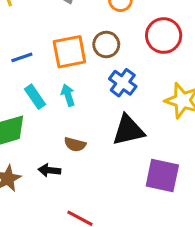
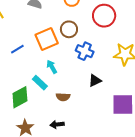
cyan rectangle: (35, 97) -> (40, 83), moved
black triangle: (128, 130) -> (95, 80), size x0.6
black arrow: (49, 170) -> (57, 124), moved

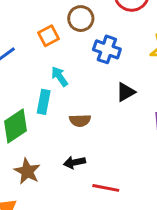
orange square: (47, 39) -> (48, 36), size x0.6
cyan rectangle: (40, 83) -> (44, 102), turned 63

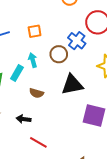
brown circle: (81, 19) -> (59, 54), moved
blue cross: (107, 49) -> (77, 41), moved
black triangle: (126, 92) -> (72, 85), size x1.6

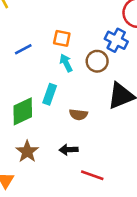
orange square: (35, 31) -> (62, 38), turned 32
cyan arrow: (33, 60) -> (66, 63), moved

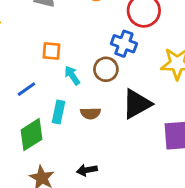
orange square: (62, 38) -> (51, 51), moved
blue line: (23, 49) -> (26, 89), moved
brown semicircle: (78, 115) -> (90, 113), moved

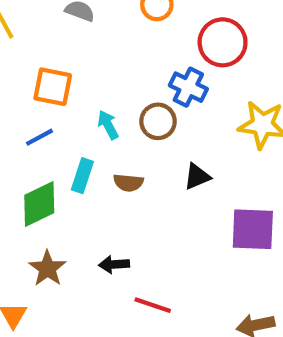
orange square: (51, 51) -> (53, 87), moved, size x1.4
black triangle: (137, 104) -> (197, 177), size x0.6

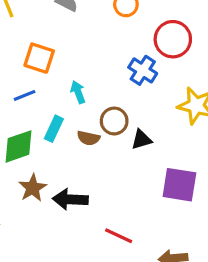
brown circle: (158, 121) -> (114, 121), moved
black arrow: (114, 264) -> (70, 199), size x1.5
brown star: (47, 268) -> (33, 188), moved
red line: (153, 305) -> (119, 236), moved

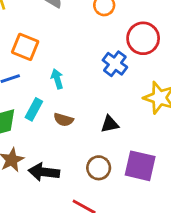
brown circle: (114, 121) -> (99, 168), moved

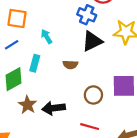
brown semicircle: (64, 120) -> (70, 65), moved
black triangle: (110, 124) -> (92, 41), moved, size x1.5

